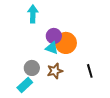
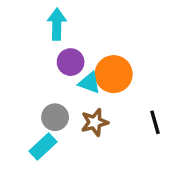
purple circle: (54, 36) -> (71, 62), moved

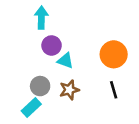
orange circle: (114, 74) -> (114, 54), moved

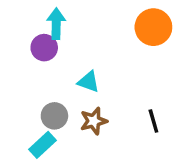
purple circle: (52, 45) -> (44, 48), moved
orange circle: (114, 54) -> (153, 27), moved

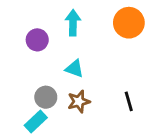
cyan arrow: (56, 24) -> (73, 23), moved

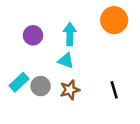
cyan arrow: (73, 23) -> (70, 34), moved
cyan rectangle: (36, 122) -> (19, 82), moved

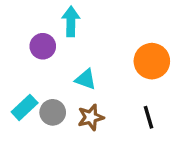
orange circle: (114, 20) -> (152, 61), moved
cyan arrow: (70, 34) -> (71, 21), moved

